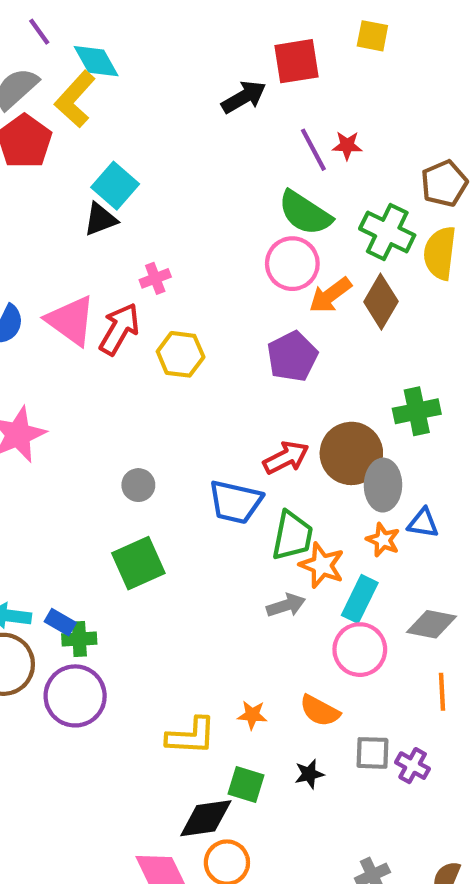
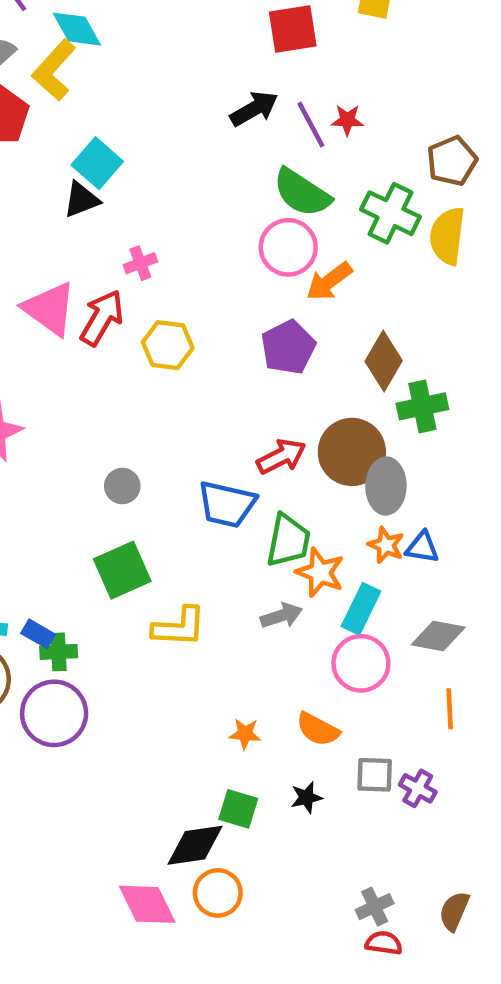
black arrow: (244, 97) -> (254, 109), moved
brown diamond: (381, 302) -> (384, 361), moved
blue triangle: (423, 523) -> (422, 547), moved
yellow L-shape: (191, 736) -> (179, 627), moved

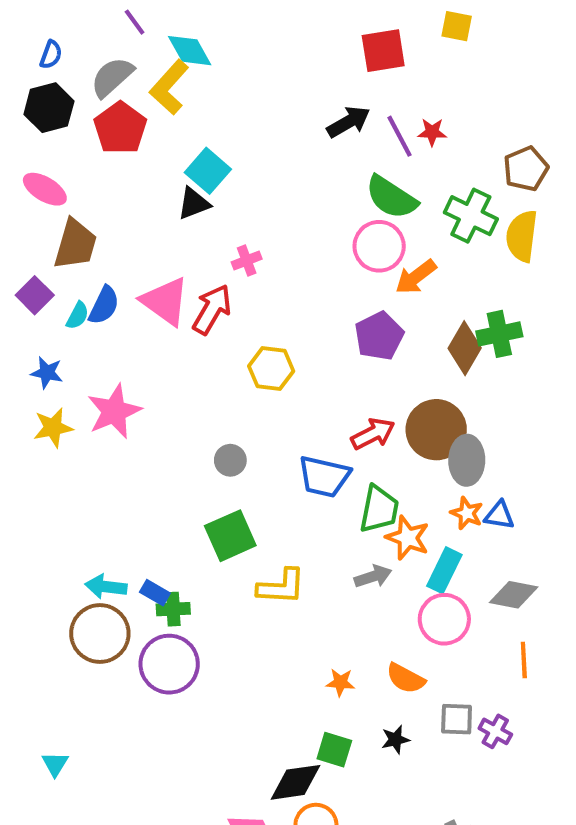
yellow hexagon: (168, 345) -> (271, 369), moved
green cross: (422, 406) -> (499, 334), moved

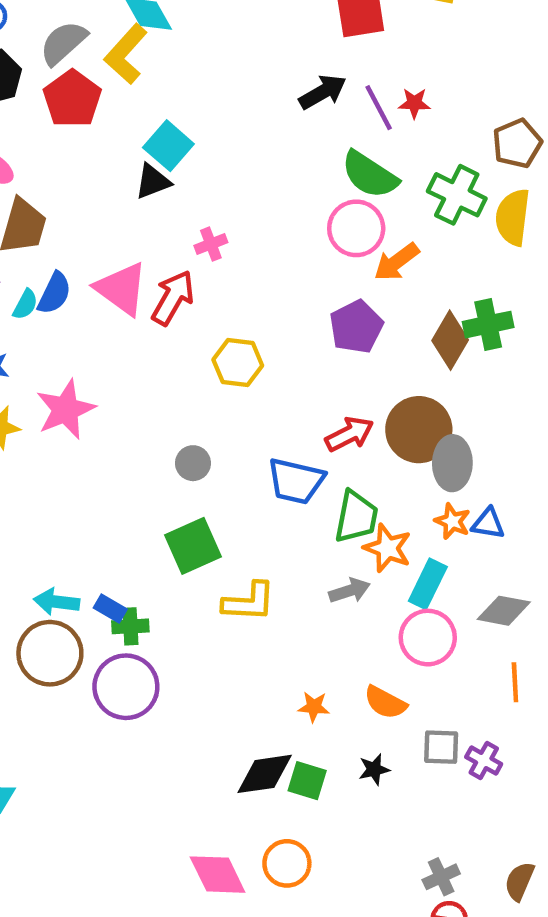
black diamond: (296, 782) -> (265, 774), moved

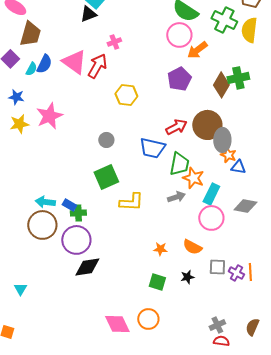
orange star: (452, 521) -> (228, 155), moved
orange line: (515, 682) -> (250, 272), moved
black diamond: (265, 774) -> (87, 267), moved

